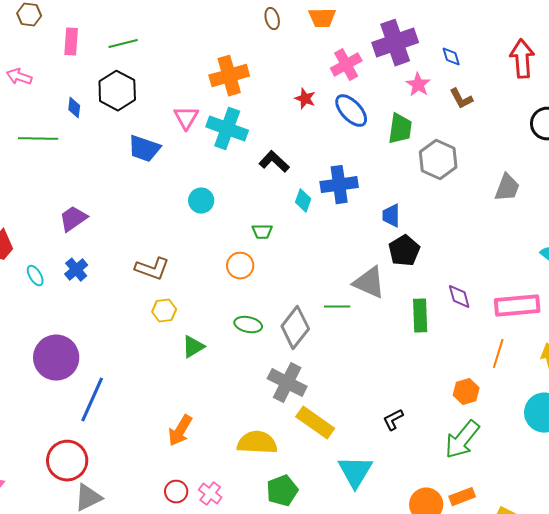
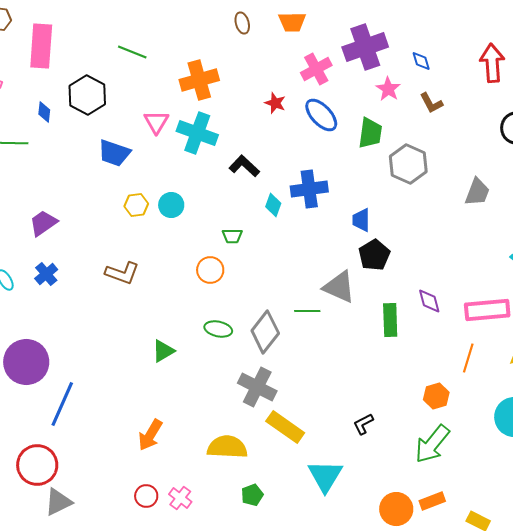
pink rectangle: (71, 42) -> (41, 46), size x1.6
green line: (123, 44) -> (132, 52), moved, turned 36
yellow hexagon: (164, 311) -> (136, 205), moved
green pentagon: (282, 491) -> (252, 495), size x0.7

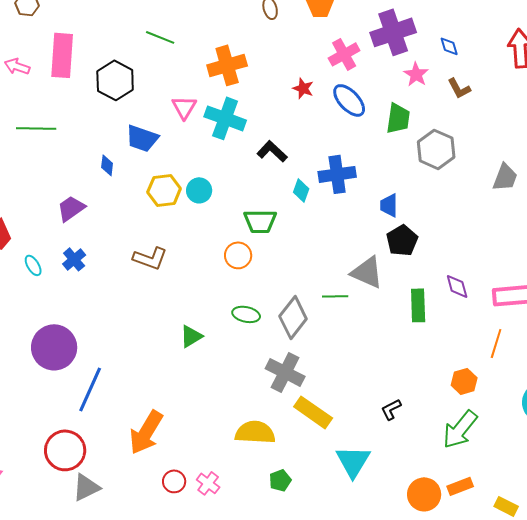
pink rectangle: (41, 46) -> (62, 55), moved
blue diamond: (44, 112) -> (107, 165), moved
yellow hexagon: (136, 205) -> (164, 190), size x1.4
green trapezoid: (232, 236) -> (260, 221), size x1.6
orange arrow: (150, 435) -> (146, 432), moved, size x1.4

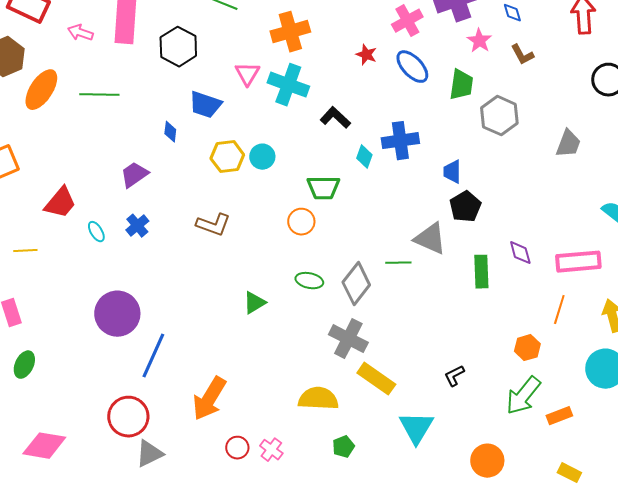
orange rectangle: (460, 486) -> (559, 416), moved

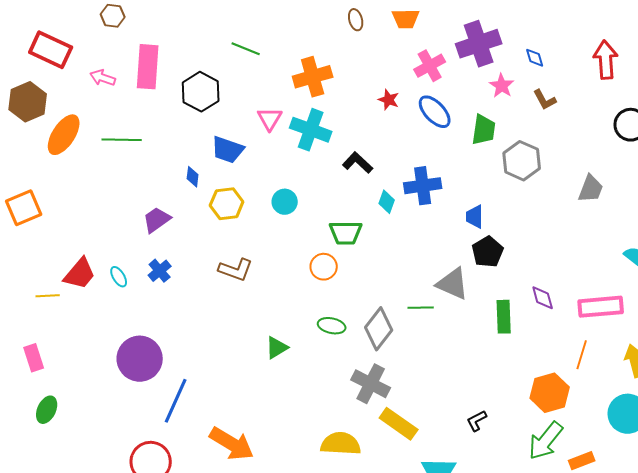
yellow hexagon: (227, 157) -> (227, 204), moved
red trapezoid: (60, 203) -> (80, 274), moved
orange hexagon: (527, 348) -> (550, 393), size x1.5
orange arrow: (209, 399) -> (232, 444), turned -90

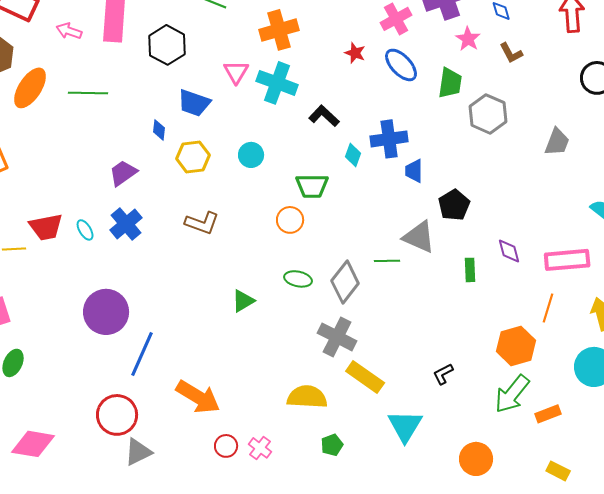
blue trapezoid: (475, 217) -> (414, 171), moved
blue cross: (160, 271) -> (126, 224), size x1.4
red trapezoid: (80, 274) -> (46, 227), turned 39
green rectangle: (504, 317) -> (470, 270), size x0.7

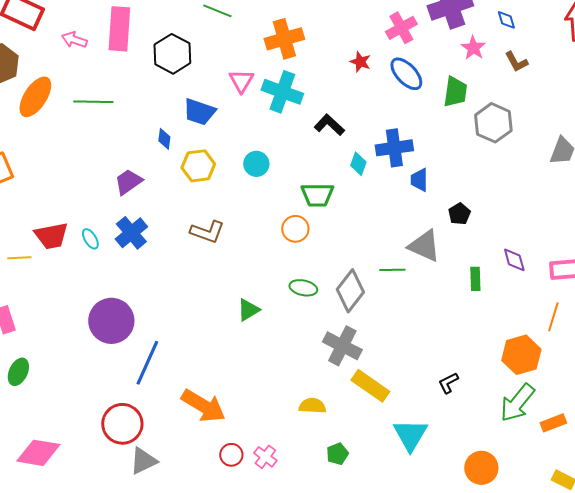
black pentagon: (454, 205) -> (459, 214), size x0.7
yellow semicircle: (307, 397) -> (312, 406), size x0.7

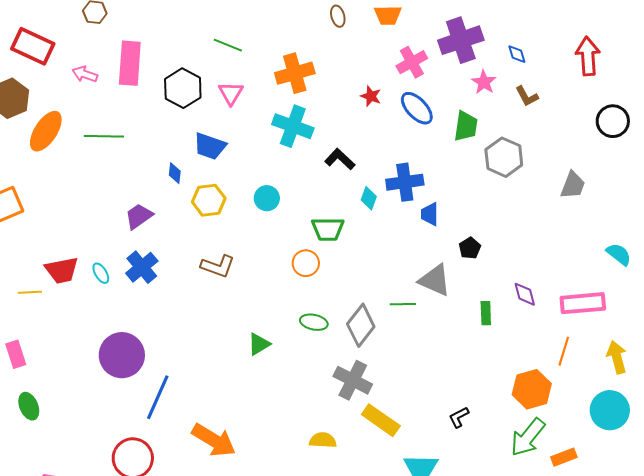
pink triangle: (241, 81) -> (231, 93), moved
green ellipse: (18, 372) -> (29, 406), turned -48

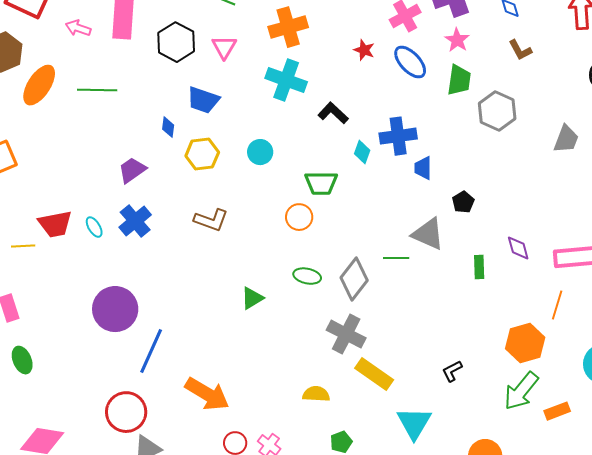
pink star: (484, 82) -> (457, 40), moved

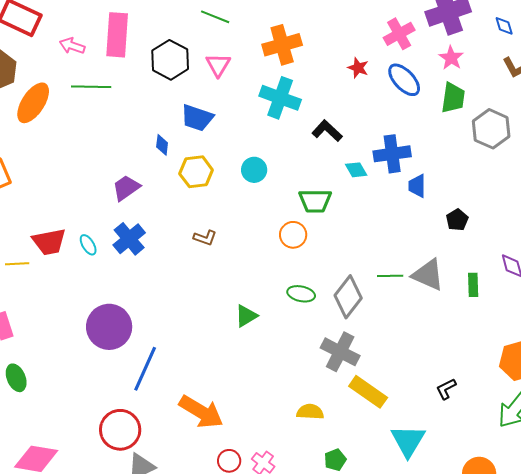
green line: (97, 90) -> (91, 87), moved
cyan diamond: (362, 152) -> (356, 170), turned -50
brown L-shape: (211, 220) -> (205, 238), size x0.7
gray triangle: (428, 234) -> (428, 275), moved

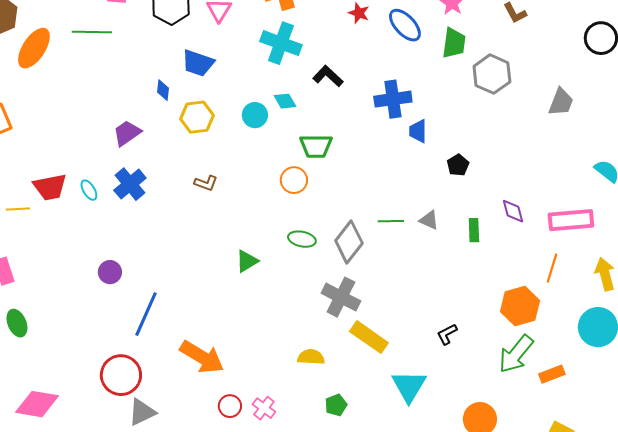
cyan diamond: (356, 170) -> (285, 101), moved
gray triangle: (428, 275) -> (429, 220), size x0.6
purple circle: (109, 327) -> (110, 272), size x0.5

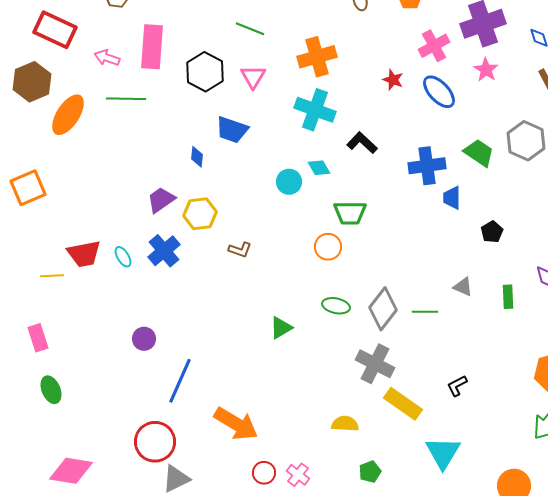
green trapezoid: (454, 43) -> (479, 153), moved, turned -64
yellow hexagon: (197, 117) -> (200, 214), moved
green line: (391, 221) -> (425, 312), moved
black L-shape: (447, 334) -> (457, 386), moved

